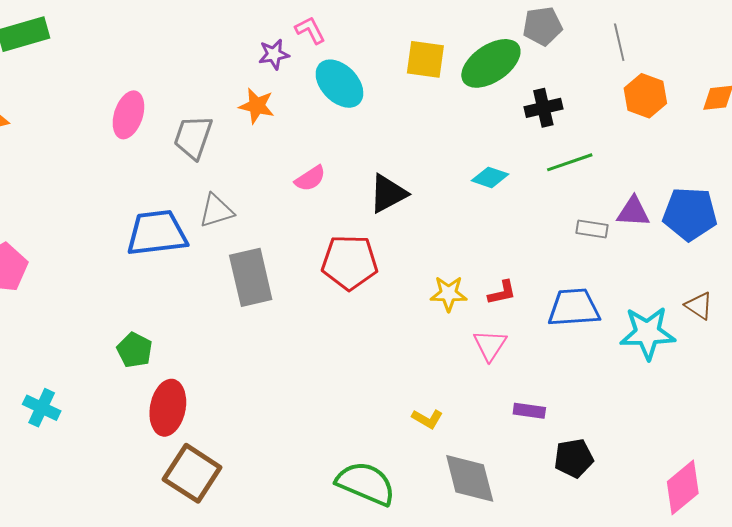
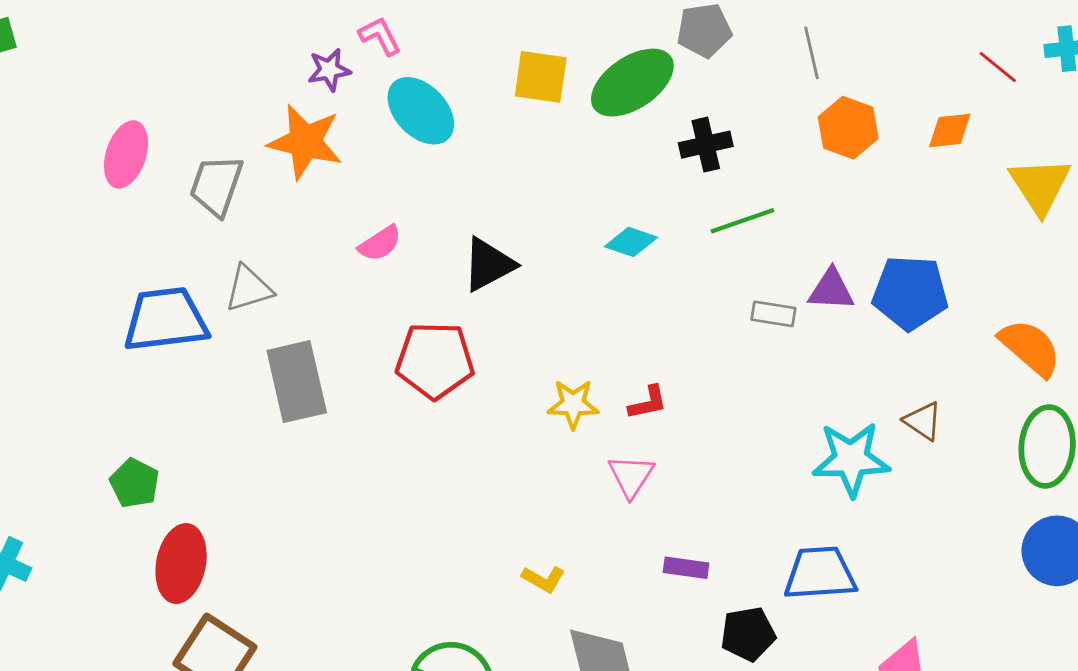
orange star: (257, 106) -> (305, 142), size x1.5
blue trapezoid: (574, 308) -> (820, 573), moved

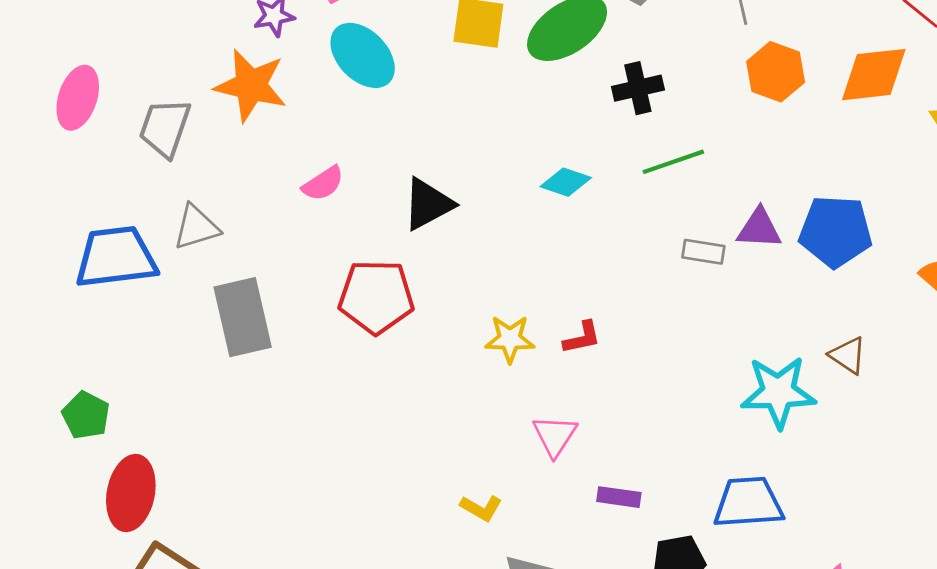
orange diamond: (950, 130) -> (874, 75), size x1.6
pink triangle: (631, 476) -> (555, 436), moved

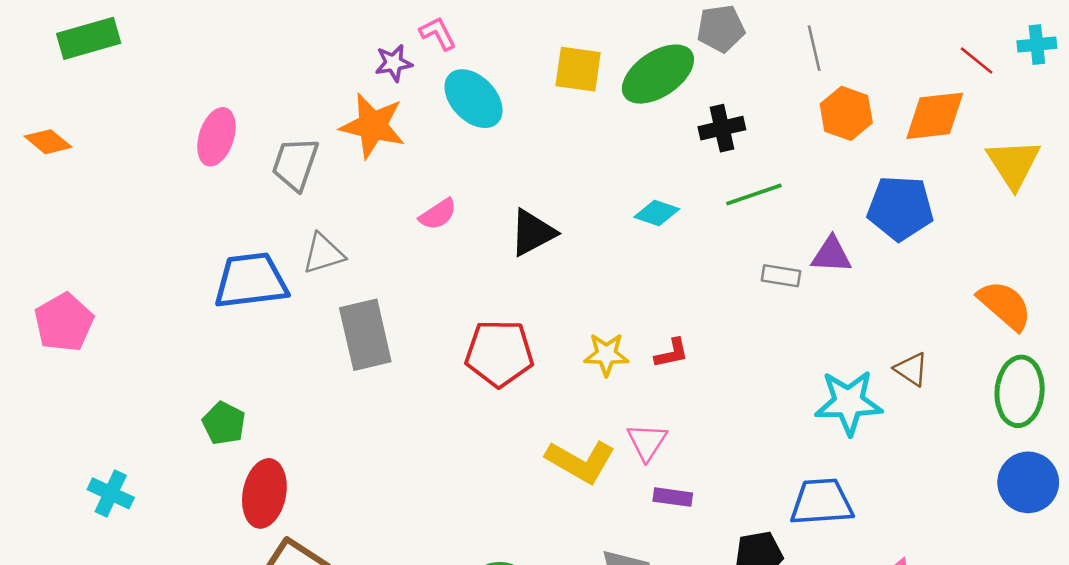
blue pentagon: (836, 231) -> (900, 208), moved
red pentagon: (376, 297) -> (499, 353), moved
purple rectangle: (619, 497) -> (673, 497), moved
yellow L-shape: (481, 508) -> (581, 461), moved, size x1.8

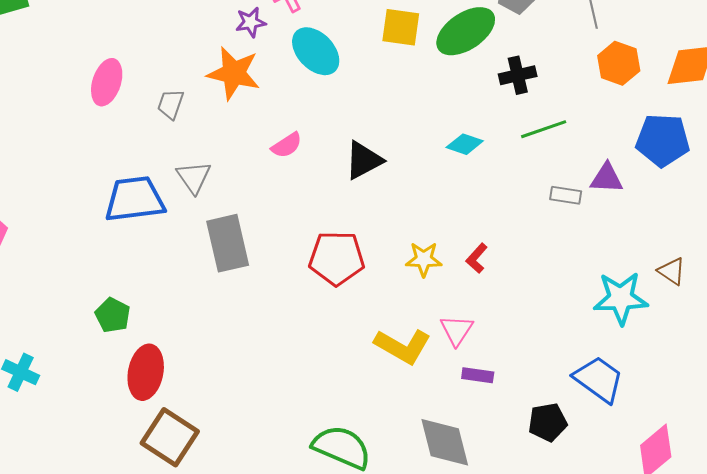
gray trapezoid: (295, 164) -> (171, 104), size x0.7
gray triangle: (323, 254) -> (194, 177), turned -48
red L-shape: (672, 353) -> (477, 258), turned 144
blue trapezoid: (822, 502) -> (599, 379), turned 40

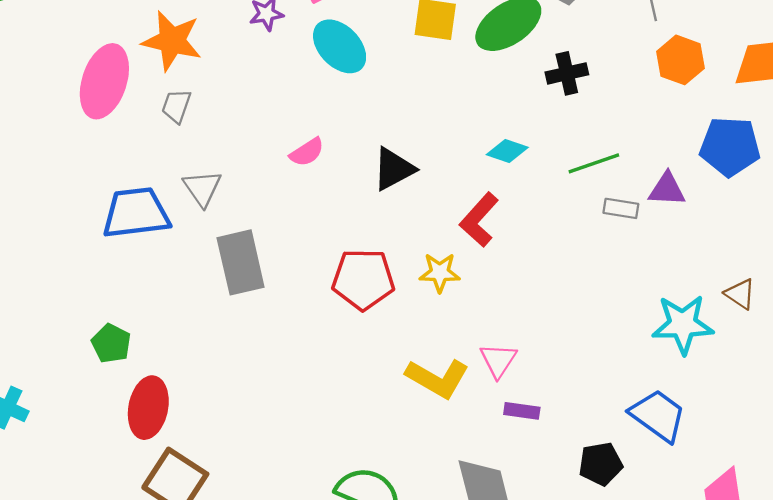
orange star: (234, 73) -> (172, 41), moved
pink ellipse: (107, 82) -> (104, 81), size x1.4
green line: (544, 129) -> (594, 163), moved
red L-shape: (477, 258) -> (479, 220), moved, size x1.6
yellow star: (424, 259) -> (440, 273), moved

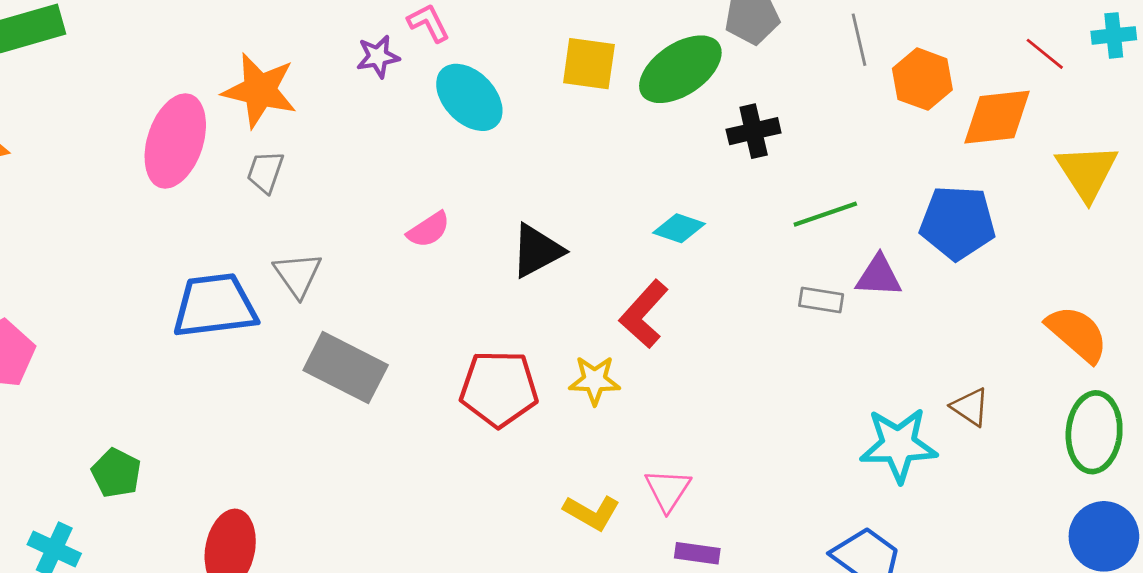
orange hexagon: (680, 60) -> (922, 79), moved
green line: (594, 163) -> (825, 214), moved
gray rectangle: (241, 262) -> (346, 368), turned -50
green pentagon: (111, 343) -> (116, 473), moved
yellow L-shape: (437, 378) -> (592, 512), size x0.7

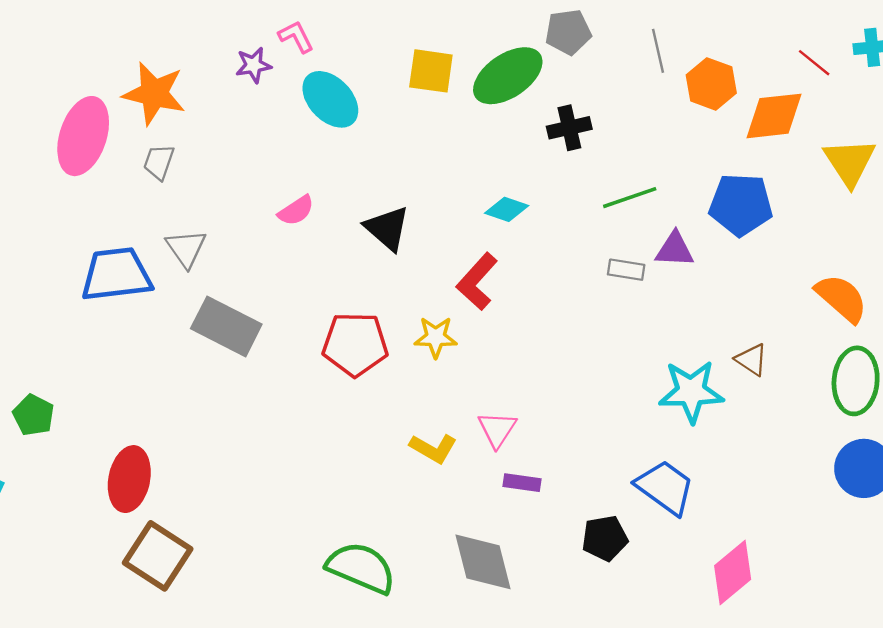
black triangle: (537, 251) -> (387, 228), turned -51

